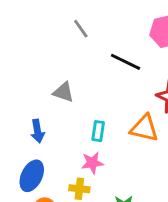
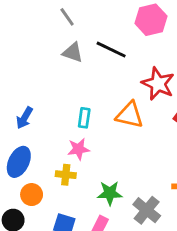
gray triangle: (63, 92) -> (73, 52), moved
blue arrow: (38, 131) -> (24, 118), turned 40

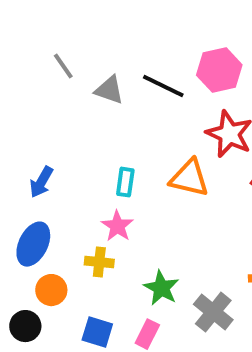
gray line: (67, 17) -> (63, 66), moved
pink hexagon: (151, 20) -> (219, 70), moved
pink star: (78, 149) -> (117, 226), turned -30
green star: (110, 193) -> (161, 288), turned 30

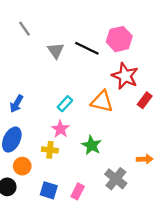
gray line: (63, 66) -> (25, 29), moved
gray triangle: (109, 90) -> (56, 51), turned 36
cyan rectangle: (125, 182) -> (65, 104), turned 35
green star: (161, 288) -> (92, 145), moved

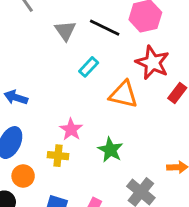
blue arrow: (16, 104) -> (16, 97), turned 78
cyan rectangle: (65, 104) -> (89, 67), moved

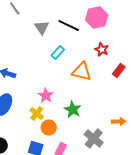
red star: (153, 63) -> (102, 50), size x0.6
yellow cross: (58, 156) -> (37, 114), turned 32
orange circle: (23, 176) -> (49, 128), moved

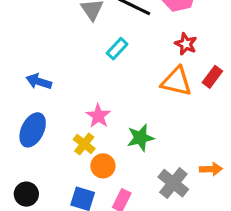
orange triangle: (82, 72) -> (176, 81), moved
green star: (73, 110) -> (140, 138), turned 30
orange arrow: (119, 122) -> (211, 169), moved

